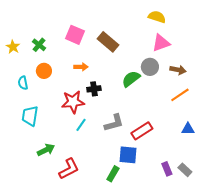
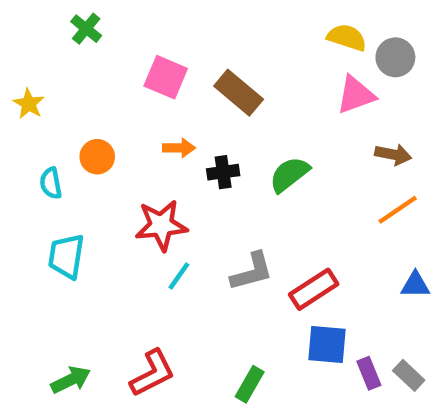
green cross: (39, 45) -> (86, 29), moved
gray circle: (150, 67) -> (395, 57), moved
black cross: (94, 89) -> (223, 172), moved
green arrow: (46, 150) -> (71, 380), moved
blue square: (128, 155) -> (327, 344), moved

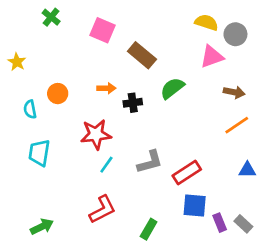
pink square: (166, 77) -> (102, 30), moved
green semicircle: (289, 174) -> (172, 88), moved
red L-shape: (152, 373) -> (102, 209), moved

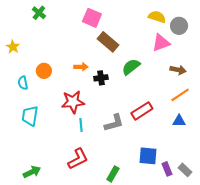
pink square: (102, 30) -> (92, 18), moved
cyan line: (106, 165) -> (81, 125), turned -40
blue triangle: (247, 170) -> (179, 121), moved
red rectangle: (187, 173) -> (142, 111), moved

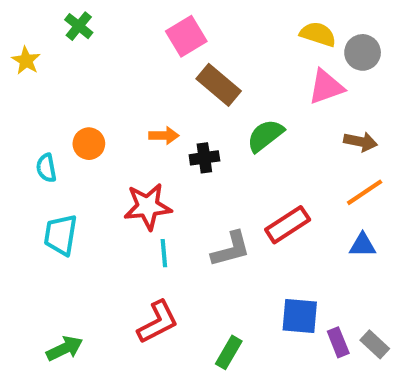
pink square: (92, 18) -> (186, 36), turned 36
yellow star: (13, 47) -> (26, 61), moved

